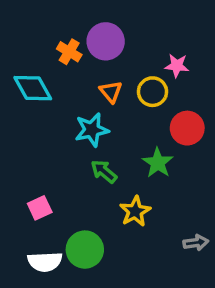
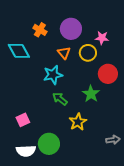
purple circle: (106, 41) -> (71, 29), moved

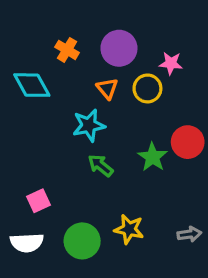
red circle: (108, 74) -> (188, 142), moved
yellow star: (78, 122) -> (129, 229), moved, turned -30
white semicircle: (26, 151) -> (27, 243), moved

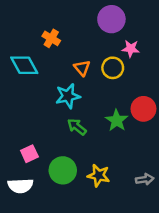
purple circle: (119, 48) -> (111, 19), moved
green circle: (82, 241) -> (63, 170), moved

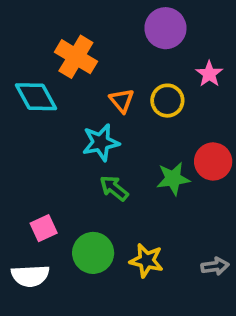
orange cross: (51, 38) -> (76, 57), size x1.5
pink star: (131, 49) -> (209, 74), moved, turned 30
green star: (117, 120) -> (173, 179), turned 30

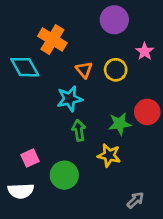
green arrow: (114, 188) -> (79, 130), turned 42
yellow star: (146, 261) -> (109, 155), moved
gray arrow: (215, 266) -> (135, 200), moved, turned -36

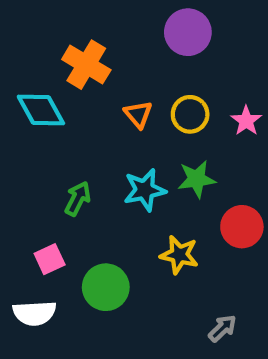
pink star: (145, 51) -> (246, 121), moved
cyan star: (70, 99) -> (145, 190), moved
red circle: (147, 112) -> (242, 227), moved
green star: (120, 124) -> (197, 179), moved
green arrow: (79, 130) -> (78, 199), moved, turned 36

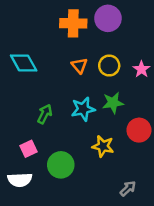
orange cross: (86, 65) -> (73, 23), moved, turned -30

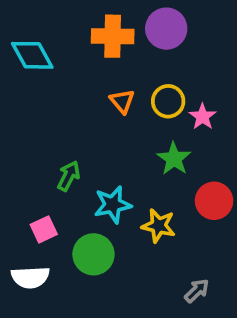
cyan diamond: (24, 63) -> (32, 55), moved
pink star: (141, 69) -> (203, 117), moved
green star: (113, 103) -> (174, 159), turned -30
cyan star: (83, 109) -> (113, 205), moved

